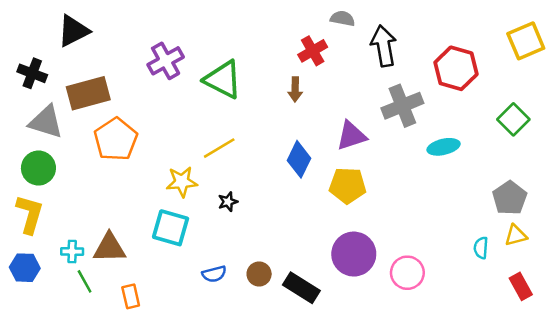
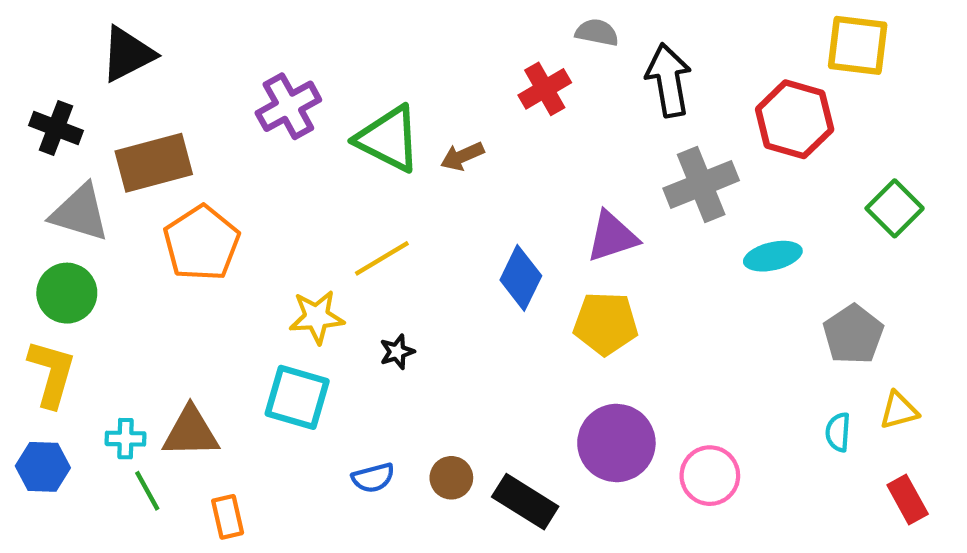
yellow square: (526, 41) -> (858, 45), moved, turned 30
brown arrow: (295, 89) -> (462, 156), moved, turned 65
gray pentagon: (510, 198) -> (853, 334), moved

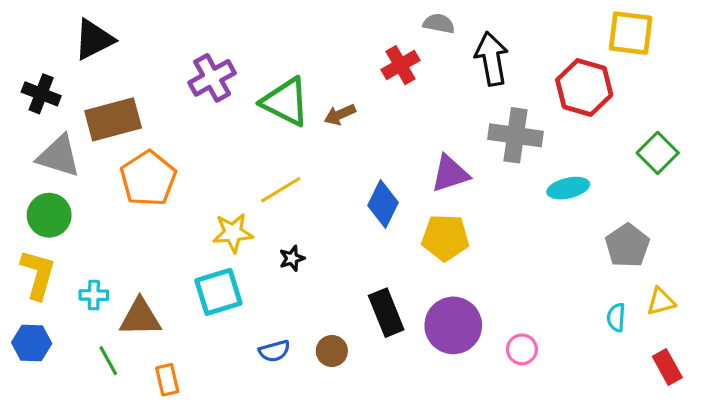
gray cross: (701, 184) -> (516, 135), turned 30
cyan square: (297, 397) -> (218, 292), turned -33
cyan cross: (125, 439) -> (94, 295), moved
pink circle: (710, 476) -> (522, 349), size x0.7
black rectangle: (525, 502) -> (386, 313), moved, turned 36

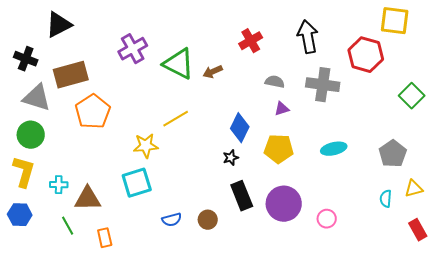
gray semicircle: (439, 24) -> (275, 82), moved
purple triangle: (450, 174) -> (282, 109), size x0.6
cyan ellipse: (568, 188) -> (334, 149), moved
black star: (292, 258) -> (231, 158), moved

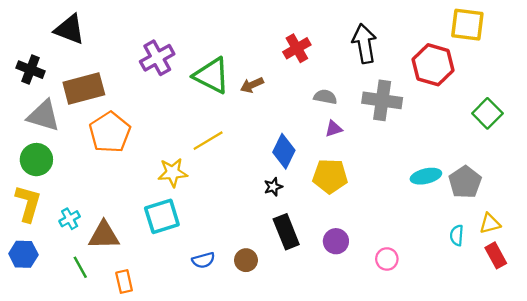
black triangle: (59, 25) -> (70, 29), turned 48
cyan ellipse: (334, 149) -> (426, 176), moved
cyan cross: (59, 185) -> (70, 219), turned -30
purple circle: (284, 204) -> (336, 241), size x0.6
red rectangle: (418, 230) -> (496, 255), moved

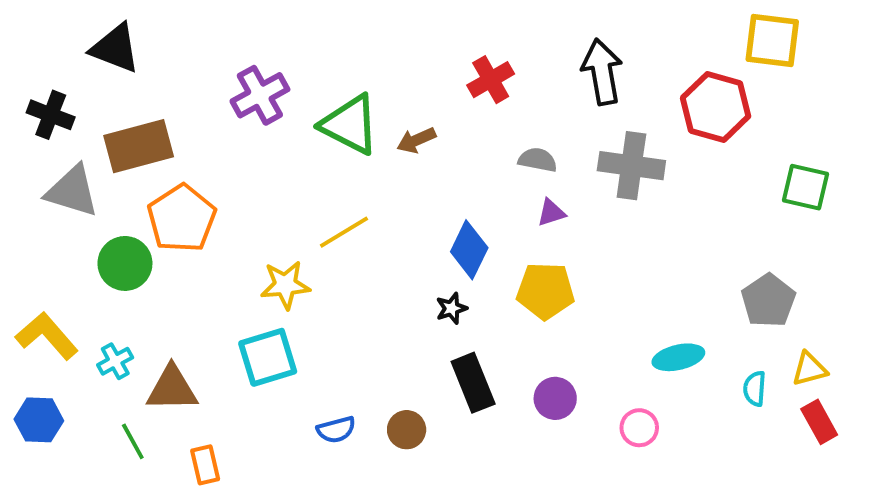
green square: (487, 113) -> (805, 187), turned -32
green circle: (36, 160) -> (125, 263), moved
cyan ellipse: (426, 176) -> (678, 357), moved
yellow L-shape: (28, 203) -> (47, 336), turned -57

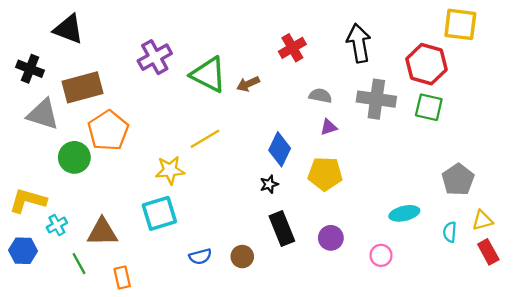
green square: (805, 187) -> (429, 107), moved
yellow L-shape: (47, 336) -> (28, 201), turned -33
cyan cross: (115, 361) -> (57, 225), moved

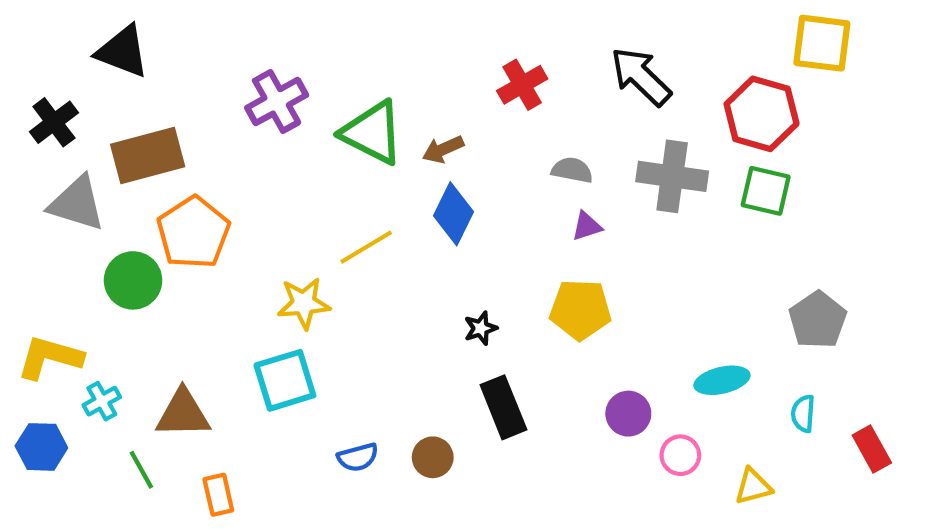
black arrow: (359, 43) -> (641, 76), turned -36
black cross: (30, 69) -> (54, 122), turned 32
blue diamond: (280, 149) -> (454, 214), moved
yellow triangle: (482, 220) -> (753, 486), moved
purple circle: (331, 238) -> (628, 414), moved

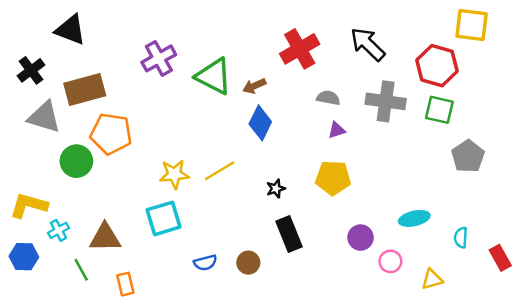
red cross: (522, 85) -> (300, 49), size x1.4
orange pentagon: (193, 233) -> (111, 134), turned -30
yellow line: (366, 247) -> (220, 171), moved
gray pentagon: (818, 320) -> (468, 156), moved

